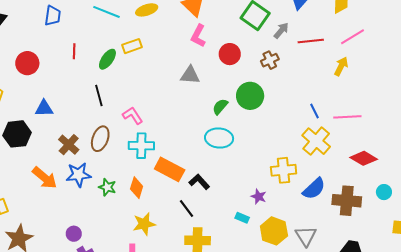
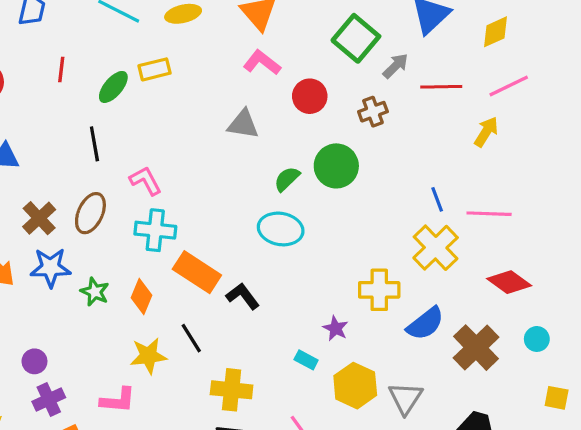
pink L-shape: (198, 36) -> (262, 62), turned 95
brown cross: (347, 201) -> (476, 348), turned 36
black line: (187, 209) -> (191, 338), moved

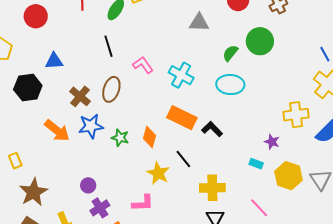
cyan cross: (155, 230) -> (181, 75), moved, turned 30
yellow star: (148, 356) -> (158, 173), turned -30

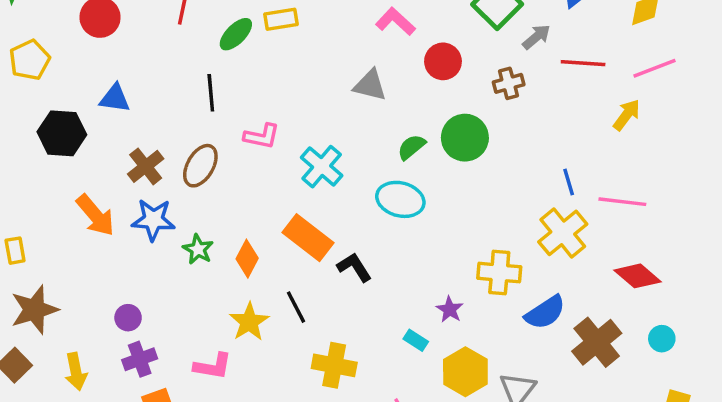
pink L-shape: (143, 65) -> (262, 136), turned 125

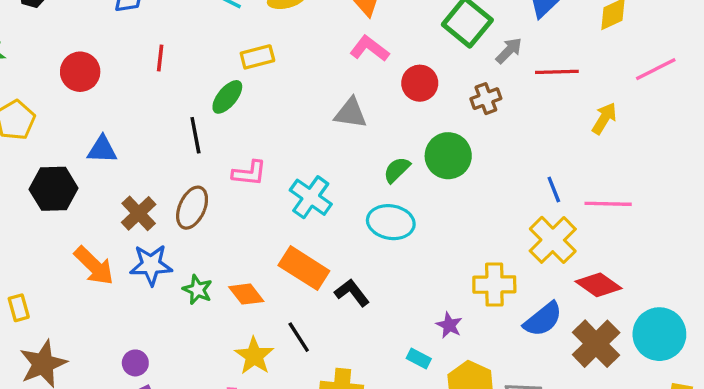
green ellipse: (236, 34) -> (227, 97), moved
pink line: (655, 68) -> (656, 69), moved
orange diamond: (247, 259) -> (246, 294), turned -60
red diamond: (638, 276) -> (598, 285), moved
cyan circle: (662, 339) -> (659, 334), size x2.0

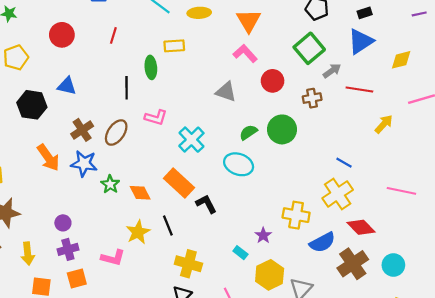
green ellipse: (227, 97) -> (151, 67), turned -55
blue line: (554, 190) -> (344, 163), turned -49
pink line: (608, 204) -> (401, 191), moved
cyan circle: (659, 334) -> (393, 265), size x0.7

